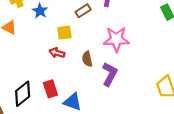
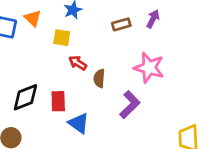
yellow square: (64, 33) -> (62, 38), moved
brown semicircle: (87, 59) -> (99, 78), moved

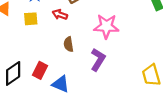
red arrow: (78, 63) -> (60, 15), moved
red rectangle: (58, 101) -> (40, 70), turned 42

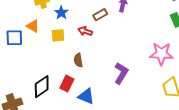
pink star: (106, 26) -> (161, 54), moved
brown semicircle: (69, 44) -> (78, 60), moved

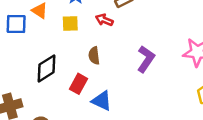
purple L-shape: (121, 73) -> (146, 59), moved
black diamond: (42, 87) -> (47, 68), moved

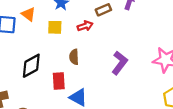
red arrow: (104, 20) -> (85, 26), turned 136
red rectangle: (79, 84) -> (59, 81), turned -36

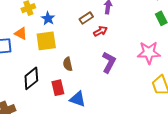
red arrow: (85, 26) -> (100, 31), moved
yellow square: (55, 27) -> (46, 41), size x1.5

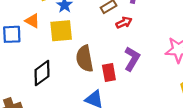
brown semicircle: (68, 64) -> (85, 59), size x1.6
red rectangle: (58, 88) -> (109, 72), moved

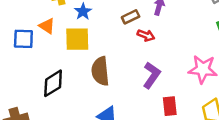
red arrow: (124, 23) -> (146, 35), turned 42
red rectangle: (109, 72) -> (170, 106), moved

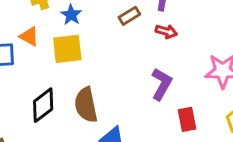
red arrow: (146, 35) -> (166, 31), moved
brown semicircle: (100, 71) -> (86, 105), moved

